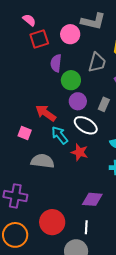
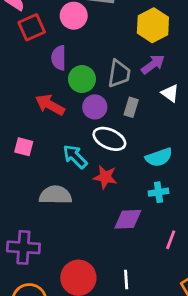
gray trapezoid: (97, 62) -> (119, 74), moved
red arrow: (46, 113) -> (50, 105), moved
pink square: (25, 133) -> (24, 147), moved
purple diamond: (92, 199) -> (128, 219), moved

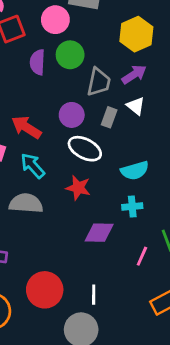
green circle: (82, 79) -> (70, 55), moved
white triangle: (170, 93) -> (136, 106), moved
red arrow: (50, 105) -> (26, 127), moved
cyan arrow: (75, 157) -> (33, 166), moved

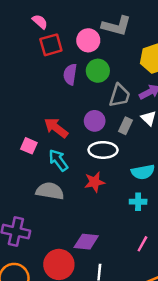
white ellipse: (85, 149) -> (103, 150), turned -32
red star: (78, 188) -> (95, 182), turned -30
purple diamond: (99, 233) -> (86, 242), moved

